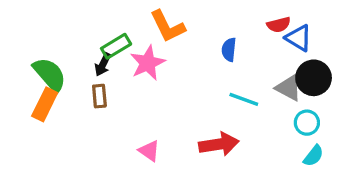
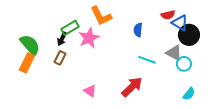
black circle: (314, 78) -> (189, 35), moved
brown rectangle: (99, 96) -> (60, 58), turned 32
cyan circle: (307, 123) -> (184, 64), moved
red arrow: (219, 144) -> (132, 87), turned -35

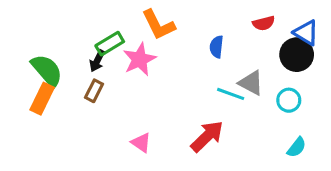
blue triangle: (180, 23) -> (306, 33), moved
gray triangle: (174, 53) -> (251, 83), moved

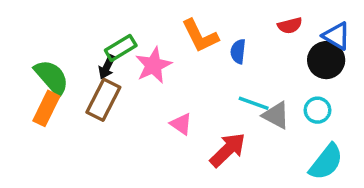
orange L-shape: (158, 25) -> (200, 36), moved
gray triangle: (251, 83) -> (276, 115), moved
brown rectangle: (94, 91) -> (103, 100), size x1.6
pink triangle: (141, 143) -> (181, 124), moved
cyan semicircle: (297, 147) -> (326, 162), size x1.6

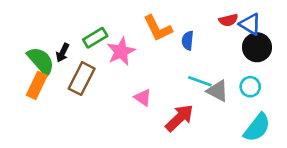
blue triangle: (336, 36) -> (250, 24), moved
black arrow: (107, 67) -> (63, 53), moved

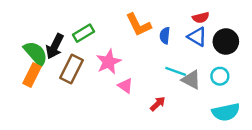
blue triangle: (250, 24) -> (197, 37), moved
pink star: (121, 51) -> (109, 62), moved
black arrow: (63, 53) -> (55, 46), size x1.5
red arrow: (179, 118) -> (158, 104), size x0.6
cyan semicircle: (257, 128) -> (226, 112), turned 40

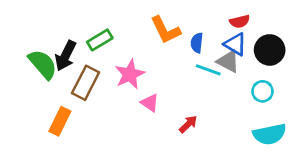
cyan line: (176, 71) -> (208, 70), moved
orange rectangle: (32, 75) -> (60, 121), moved
gray triangle: (191, 80) -> (228, 61), moved

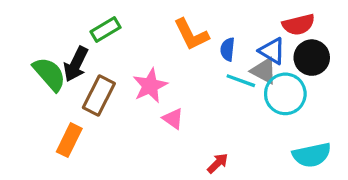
red semicircle: (240, 21) -> (299, 25), moved, size x1.4
green rectangle: (100, 40) -> (105, 30), moved
cyan circle: (262, 91) -> (285, 94), moved, size x1.6
red arrow: (188, 124) -> (218, 163), moved

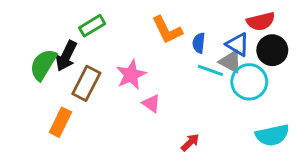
green semicircle: (49, 74) -> (43, 65), turned -108

